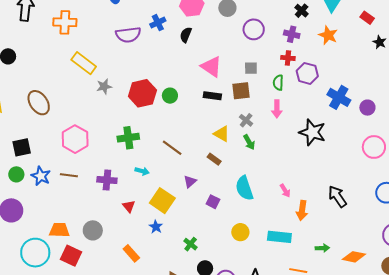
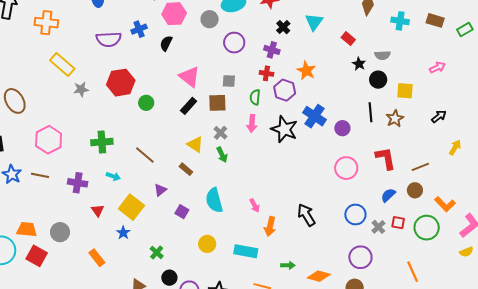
orange star: (328, 35) -> (306, 71), moved
red hexagon: (142, 93) -> (121, 83), moved
black rectangle: (212, 96) -> (189, 106), turned -60
black star: (312, 132) -> (284, 129), moved

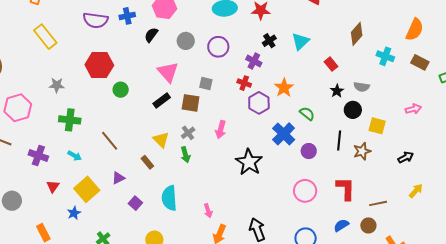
gray circle: (210, 19) -> (186, 41), moved
gray star: (81, 89) -> (57, 85), moved
green semicircle: (255, 97) -> (307, 114), moved, turned 112
black star: (284, 129) -> (249, 162), moved

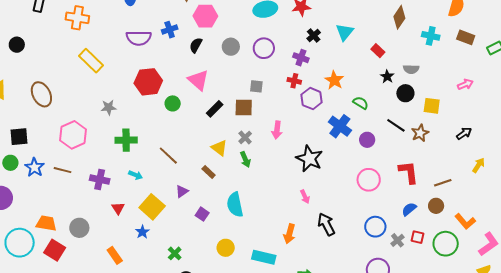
pink triangle: (168, 72) -> (198, 80), moved
black line: (339, 140) -> (396, 125), turned -54
pink arrow: (208, 211) -> (305, 197), moved

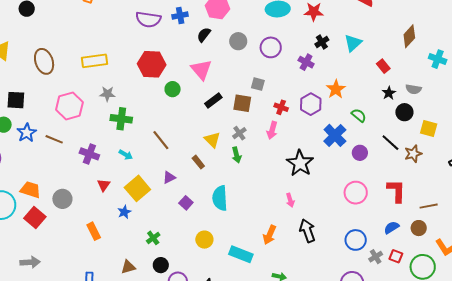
yellow rectangle: (91, 61) -> (95, 61), moved, turned -60
red cross: (294, 81) -> (281, 107), moved
gray star: (109, 107) -> (107, 94), moved

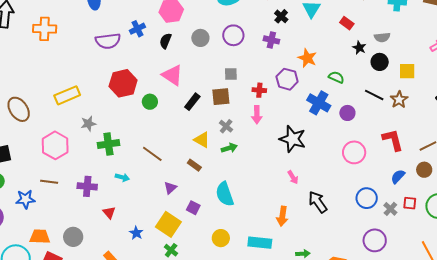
blue star: (27, 133) -> (25, 199), moved, turned -30
green arrow: (237, 155) -> (229, 148), turned -77
yellow square: (137, 188) -> (168, 224), moved

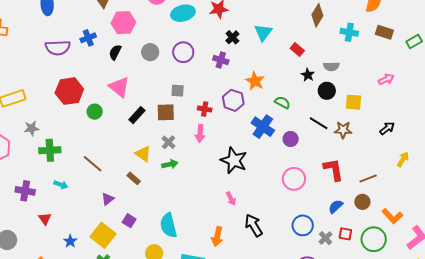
brown star: (399, 100) -> (343, 130), turned 30
cyan semicircle: (225, 194) -> (168, 225), moved

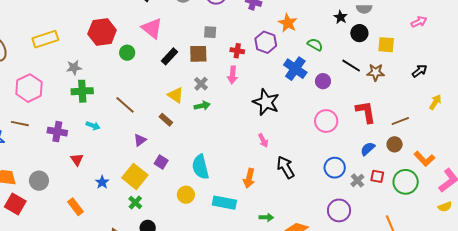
gray star: (31, 128) -> (74, 68), moved

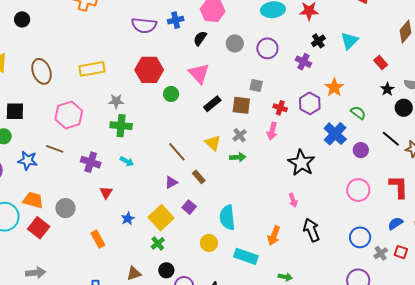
brown line: (125, 105) -> (177, 152), moved
brown rectangle: (166, 120) -> (199, 177), moved

